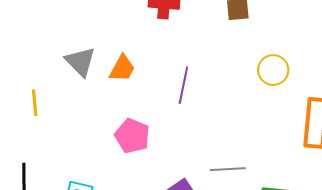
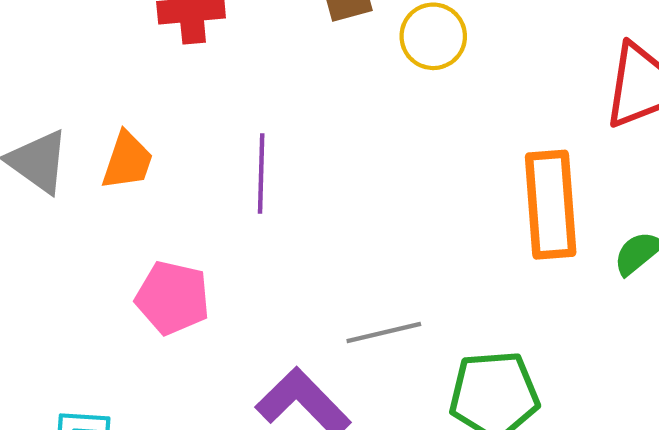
yellow circle: (273, 70) -> (433, 36), moved

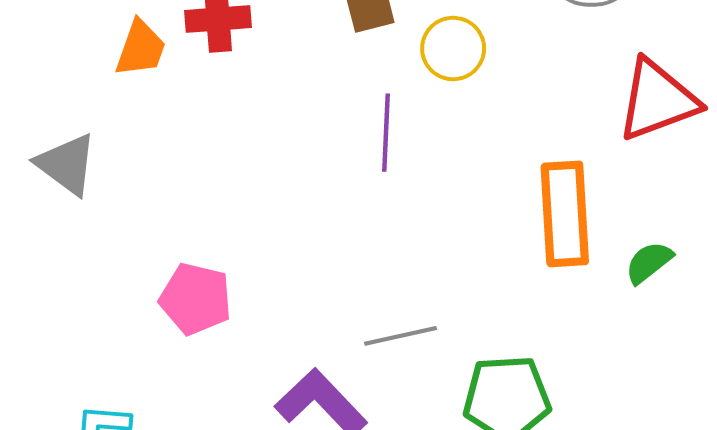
orange trapezoid: (127, 161) -> (141, 48), moved
purple line: (261, 173) -> (386, 133), moved

